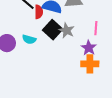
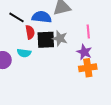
red semicircle: (39, 12) -> (30, 32), moved
black square: (53, 30) -> (46, 40), turned -36

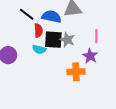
cyan semicircle: (24, 53) -> (39, 49), moved
orange cross: (88, 68) -> (76, 72), moved

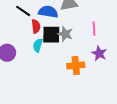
cyan semicircle: (39, 49) -> (38, 45), turned 96
purple star: (90, 56) -> (99, 53), moved

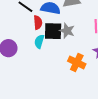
orange cross: (76, 66) -> (77, 63), turned 30

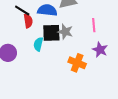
red semicircle: (38, 22) -> (28, 21), moved

